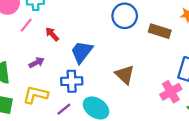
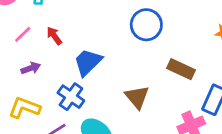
pink line: (26, 25) -> (23, 34), moved
brown rectangle: (160, 31) -> (181, 69), moved
blue cross: (72, 81) -> (71, 97), turned 30

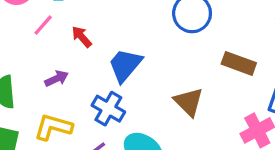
pink line: (23, 34) -> (43, 25), moved

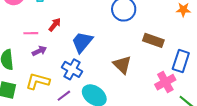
pink line: (43, 25) -> (31, 33), moved, turned 48
red arrow: (82, 37) -> (55, 25), turned 80

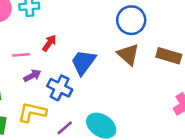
brown triangle: (122, 65) -> (128, 54), moved
blue cross: (72, 69) -> (60, 88), moved

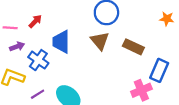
blue trapezoid: (83, 62) -> (61, 42), turned -45

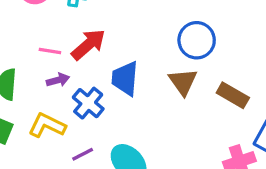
red arrow: (35, 21) -> (88, 45), size x1.6

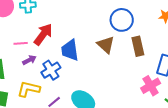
blue circle: (197, 40) -> (122, 20), moved
brown rectangle: (233, 95) -> (138, 46), turned 60
blue cross: (88, 103) -> (51, 70), turned 30

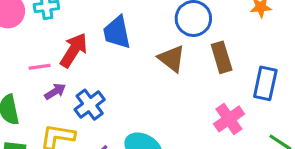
blue trapezoid: (70, 50) -> (117, 32), moved
pink cross: (151, 86) -> (229, 119), moved

